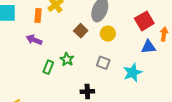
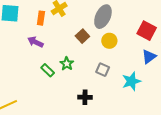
red square: (144, 21) -> (147, 31), turned -36
blue triangle: (148, 47) -> (149, 57), turned -35
green rectangle: (48, 67) -> (48, 70), turned -72

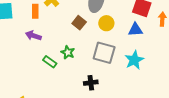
blue triangle: (149, 57) -> (135, 30), moved, turned 42
gray square: (103, 70) -> (104, 53), size x1.6

